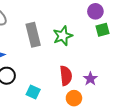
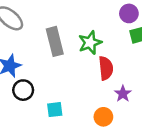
red semicircle: (66, 76) -> (106, 68), moved
cyan square: (33, 92) -> (55, 110), turned -32

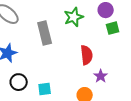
green star: (90, 43) -> (74, 17), moved
black circle: (23, 90) -> (19, 82), moved

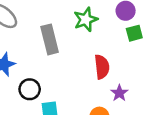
black circle: (19, 82) -> (30, 89), moved

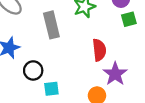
purple star: (119, 93) -> (115, 74), size x1.5

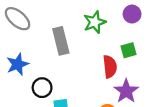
green square: (129, 19) -> (129, 50), moved

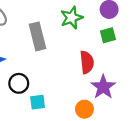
green square: (129, 50) -> (108, 35), moved

